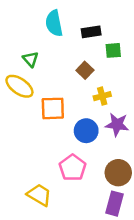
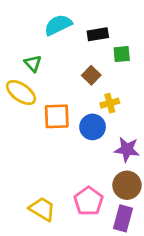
cyan semicircle: (54, 23) -> (58, 25), turned 75
purple star: (117, 125) -> (127, 149), moved
blue circle: (86, 131) -> (93, 127), moved
pink pentagon: (73, 168) -> (89, 201), moved

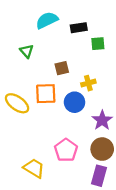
brown square: (91, 75) -> (62, 68), moved, turned 32
yellow ellipse: (21, 93) -> (17, 103), moved
purple star: (127, 149) -> (102, 120), turned 30
pink pentagon: (89, 201) -> (66, 150), moved

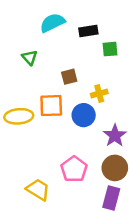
yellow ellipse: (17, 103) -> (19, 116), turned -40

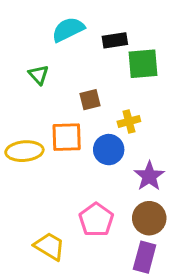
green square: (110, 49) -> (143, 64), size x1.5

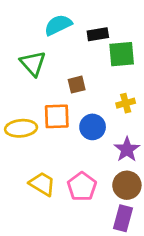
green triangle: (38, 75) -> (33, 63), size x1.5
yellow cross: (129, 121) -> (126, 103), moved
yellow trapezoid: (49, 246) -> (42, 184), moved

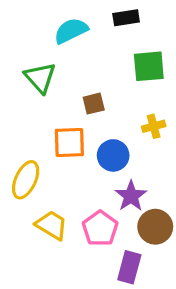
black rectangle: (98, 34) -> (126, 18), moved
yellow ellipse: (21, 128) -> (26, 180), moved, turned -60
purple star: (127, 149) -> (131, 196), moved
purple rectangle: (123, 218) -> (129, 267), moved

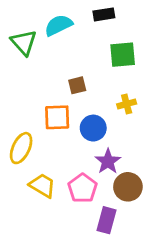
green triangle: (40, 78) -> (24, 43), moved

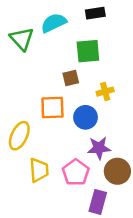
green square: (123, 55) -> (88, 51), moved
yellow cross: (127, 104) -> (105, 92), moved
purple star: (108, 161) -> (99, 148), turned 30
yellow trapezoid: (42, 185) -> (39, 170), turned 55

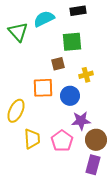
purple rectangle: (98, 202) -> (93, 165), moved

